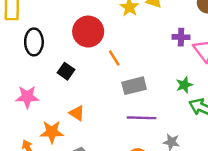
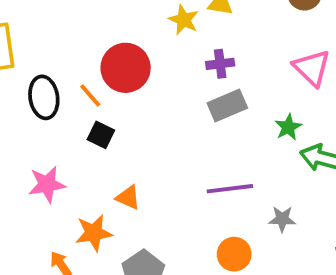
purple cross: (181, 37) -> (220, 64), moved
orange line: (114, 58) -> (90, 95), moved
gray rectangle: (134, 86) -> (227, 106), moved

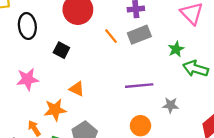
orange line: (90, 95) -> (111, 36), moved

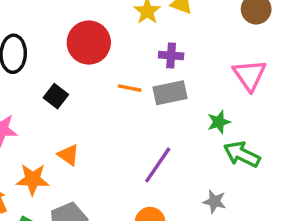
orange line: (111, 36) -> (130, 88), turned -49
purple line: (139, 86) -> (158, 165), turned -60
gray star: (171, 105) -> (215, 202), moved

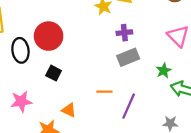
red circle: (89, 43) -> (49, 36), moved
orange line: (130, 88) -> (104, 92), moved

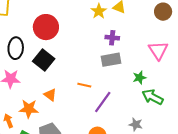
black ellipse: (20, 50) -> (16, 48), moved
black square: (54, 73) -> (44, 60), size x1.5

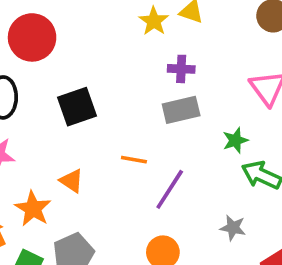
red circle: (46, 27) -> (32, 37), moved
black square: (44, 60) -> (77, 107), moved, turned 35
orange star: (29, 109) -> (33, 209), turned 30

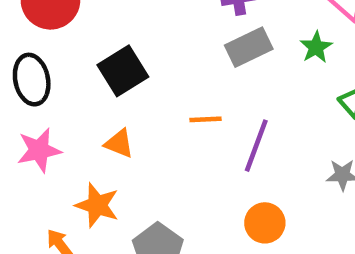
green star: (235, 140) -> (316, 47), moved
orange triangle: (72, 181) -> (119, 143), moved

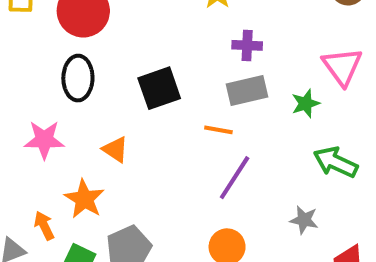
black square: (123, 71) -> (159, 88), moved
black ellipse: (32, 80) -> (78, 78), moved
orange line: (205, 119) -> (218, 130), moved

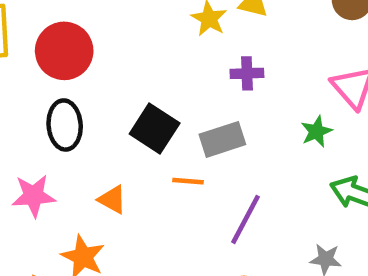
black square: (159, 88) -> (155, 128), turned -33
gray rectangle: (247, 90) -> (222, 139), moved
orange line: (218, 130) -> (188, 181), moved

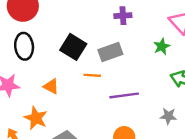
purple line: (246, 219) -> (124, 95), turned 56

